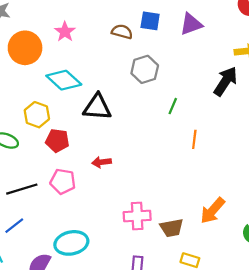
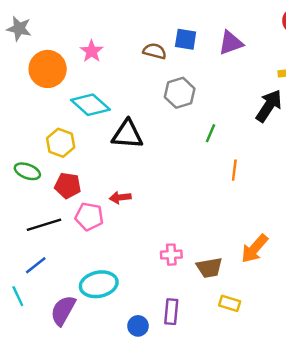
red pentagon: (57, 141) -> (68, 186), moved
red arrow: (102, 162) -> (120, 197), moved
pink cross: (137, 216) -> (171, 255), size x0.7

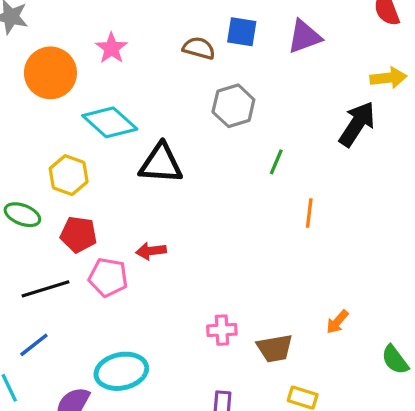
orange arrow: (255, 249) -> (337, 322), size x0.6

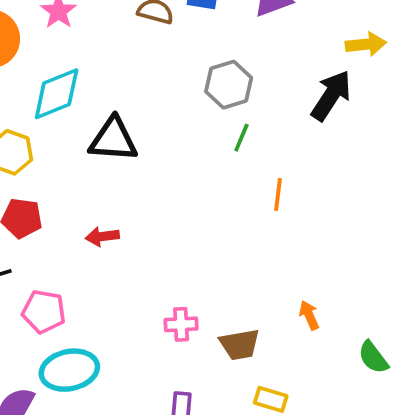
gray hexagon: (233, 106) -> (229, 85), moved
cyan diamond: (110, 122) -> (57, 94), turned -64
pink pentagon: (108, 277) -> (44, 312), moved
orange arrow: (337, 322) -> (309, 315), turned 115

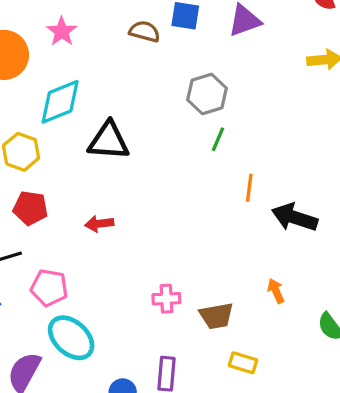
black arrow: (331, 96) -> (295, 217), moved, turned -105
cyan ellipse: (69, 370) -> (71, 338), turned 54

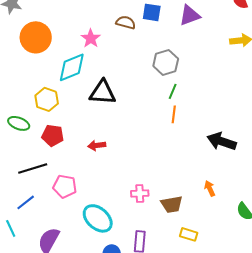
pink star: (62, 31) -> (91, 38), moved
orange line: (249, 188) -> (174, 114), moved
cyan ellipse: (71, 338) -> (98, 218), moved

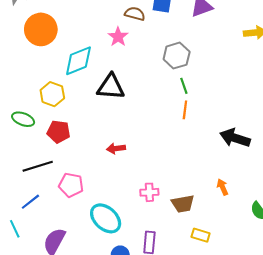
pink star: (91, 38) -> (118, 37), moved
green line: (173, 91) -> (184, 86), turned -42
red arrow: (97, 145) -> (116, 148), moved

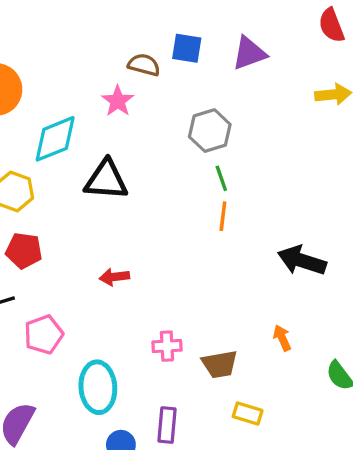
pink pentagon: (71, 185) -> (44, 335), turned -30
cyan ellipse: (106, 218) -> (98, 387), turned 44

